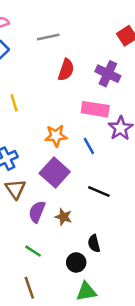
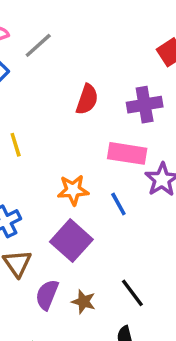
gray line: (48, 37) -> (38, 45), moved, turned -30
purple cross: (108, 74) -> (145, 105), turned -35
black line: (99, 192) -> (132, 293), moved, turned 30

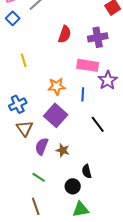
blue line: (118, 204) -> (83, 94), turned 32
black line: (132, 293) -> (98, 124), moved

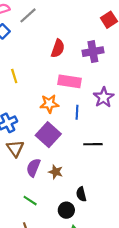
pink rectangle: (88, 65) -> (70, 81), moved
black line: (98, 124) -> (93, 144), turned -54

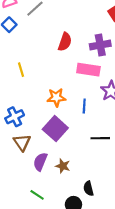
pink rectangle: (70, 81) -> (88, 70), moved

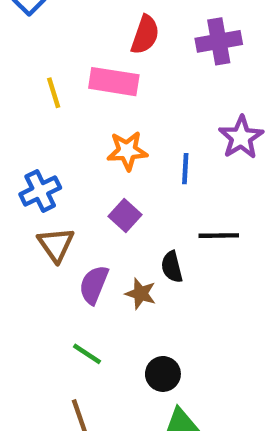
pink rectangle: (88, 70) -> (114, 82), moved
purple square: (55, 129) -> (125, 216), size x0.6
black semicircle: (88, 188) -> (172, 267), moved

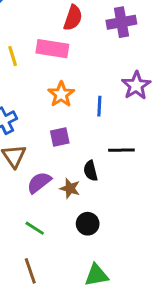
orange star: (127, 151) -> (61, 94), turned -30
purple square: (125, 216) -> (60, 137), turned 36
purple semicircle: (94, 285) -> (39, 183), turned 30
black circle: (163, 374) -> (88, 224), moved

